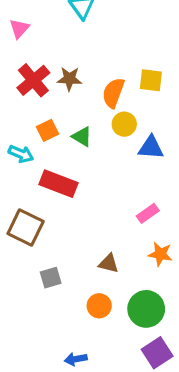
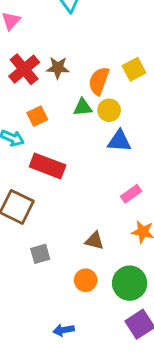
yellow square: (151, 80) -> (134, 69), turned -35
green triangle: (82, 137) -> (83, 107), moved, turned -36
blue triangle: (151, 148) -> (119, 141), moved

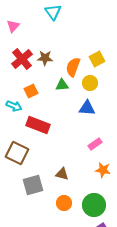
yellow circle: (109, 110) -> (90, 83), moved
brown triangle: (94, 241) -> (62, 174), moved
gray square: (40, 254) -> (33, 185), size x1.5

